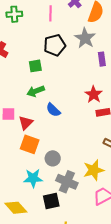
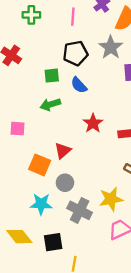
red star: (94, 94) -> (93, 123), moved
blue semicircle: (53, 110) -> (79, 85), moved
red triangle: (26, 123) -> (63, 151), moved
black square: (51, 201) -> (53, 242), moved

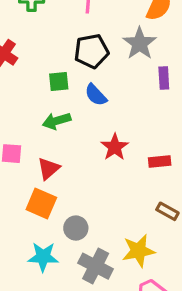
red triangle: (63, 151) -> (49, 168), moved

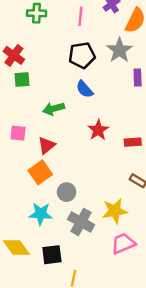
green square: (59, 81) -> (22, 79), moved
orange square: (41, 203) -> (40, 172), turned 30

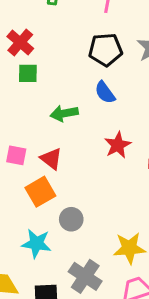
pink square: (18, 133) -> (16, 155), moved
red triangle: (47, 145) -> (51, 159), turned -48
gray cross: (81, 222) -> (85, 276), moved

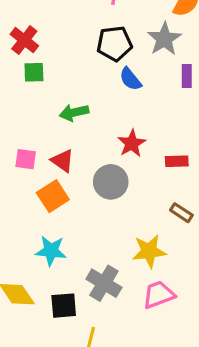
blue semicircle: (105, 92) -> (130, 79), moved
gray circle: (71, 219) -> (111, 182), moved, size x1.4

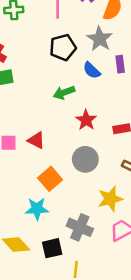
blue semicircle: (130, 79) -> (92, 70), moved
green arrow: (74, 113) -> (64, 92), moved
gray circle: (111, 182) -> (85, 159), moved
orange square: (53, 196) -> (50, 179), moved

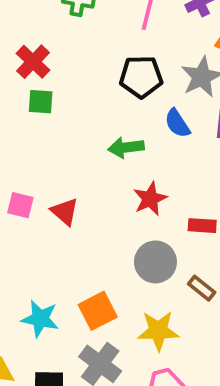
gray circle: (85, 159) -> (155, 262), moved
orange square: (50, 179) -> (98, 311), moved

